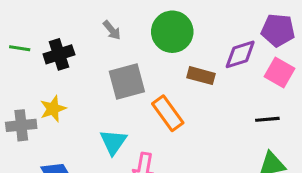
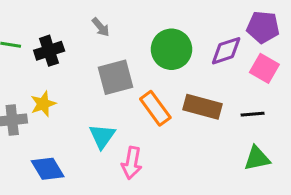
green circle: (172, 32) -> (171, 49), moved
brown rectangle: (201, 76) -> (202, 107), moved, size x1.4

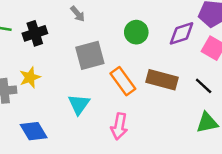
green circle: (171, 49) -> (136, 32), size x0.7
black line: (253, 114) -> (204, 86), turned 48
pink arrow: (132, 163) -> (119, 126), moved

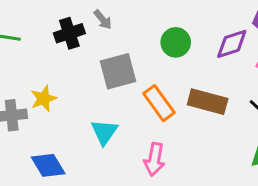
black cross: (35, 33) -> (69, 33), moved

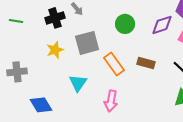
yellow star: (44, 99) -> (55, 50), moved
brown rectangle: (208, 102) -> (146, 63), size x0.7

